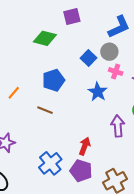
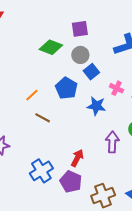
gray circle: (109, 52) -> (80, 55), moved
blue pentagon: (53, 80) -> (66, 88), moved, turned -30
blue star: (98, 92) -> (96, 106), turned -30
orange line: (14, 93) -> (32, 95), moved

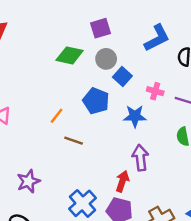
purple arrow: (112, 142) -> (140, 158), moved

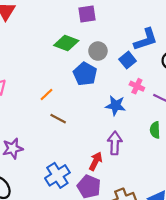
purple square: (101, 28) -> (87, 14), moved
blue square: (122, 76) -> (128, 60), moved
blue pentagon: (96, 101) -> (85, 74), moved

